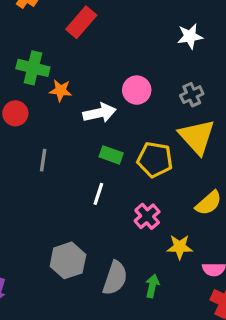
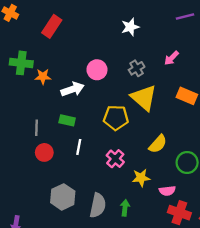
red circle: (15, 113) -> (44, 152), moved
green rectangle: (111, 155) -> (67, 120), moved

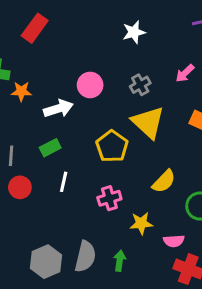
yellow pentagon: (116, 118) -> (112, 146), turned 30
green rectangle: (67, 120) -> (50, 148), turned -42
pink cross: (115, 159) -> (109, 198), turned 30
gray hexagon: (63, 197) -> (46, 262), moved

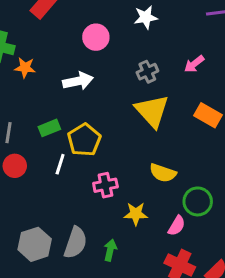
pink circle: (90, 85) -> (96, 37), moved
white arrow: (58, 109) -> (78, 81), moved
yellow pentagon: (112, 146) -> (84, 140), moved
yellow semicircle: (164, 181) -> (163, 173), turned 60
pink semicircle: (174, 241) -> (177, 226), moved, turned -60

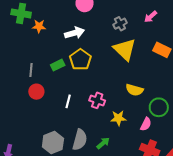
yellow pentagon: (84, 140) -> (80, 60), moved
white line: (60, 164) -> (68, 101), moved
pink cross: (105, 185) -> (97, 100), turned 35
green arrow: (110, 250) -> (103, 143), turned 40

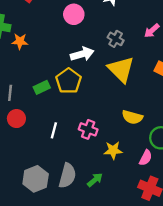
gray cross: (120, 24) -> (116, 39), turned -32
white arrow: (75, 33) -> (82, 54), moved

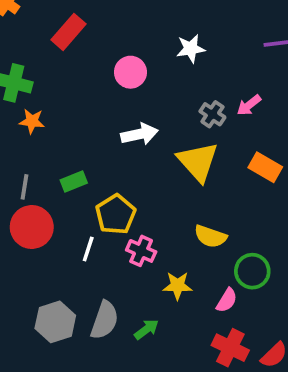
gray cross: (116, 39) -> (212, 114), moved
orange star: (20, 41) -> (32, 121), moved
yellow pentagon: (69, 81) -> (116, 214), moved
red circle: (16, 119) -> (32, 227), size x1.5

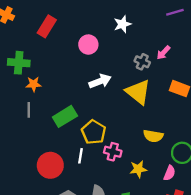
green rectangle: (74, 181) -> (65, 116), size x1.5
gray line: (25, 187) -> (29, 110), moved
red circle: (32, 227) -> (50, 165), moved

